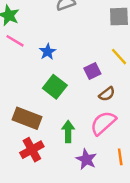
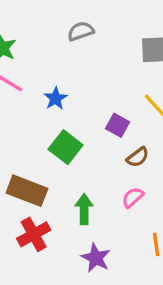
purple square: (92, 71) -> (118, 125), turned -35
pink semicircle: (103, 123) -> (133, 197), size x0.6
purple star: (86, 159) -> (96, 258), moved

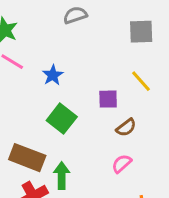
purple square: (118, 125) -> (108, 99), turned -30
green arrow: (84, 209) -> (62, 176), moved

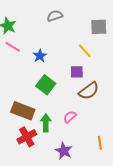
yellow line: (141, 81) -> (85, 51), moved
brown semicircle: (126, 128) -> (89, 91), size x1.5
pink semicircle: (122, 164) -> (70, 117), moved

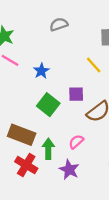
purple square: (77, 72) -> (76, 94), moved
red cross: (27, 137) -> (26, 165), turned -30
purple star: (64, 151) -> (69, 170), moved

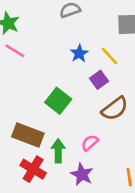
blue star: (41, 71) -> (79, 53), moved
purple square: (76, 94) -> (99, 80), moved, turned -35

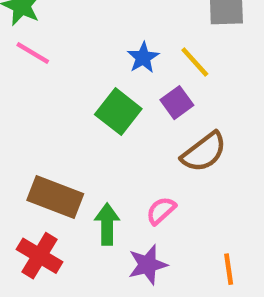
green square: (58, 101) -> (118, 112), moved
red cross: (33, 169) -> (40, 256), moved
purple star: (82, 174) -> (148, 265), turned 30

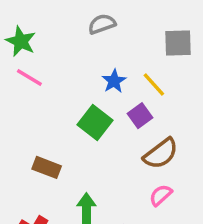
brown rectangle: (55, 197) -> (47, 167), moved, size x0.7
pink semicircle: (161, 211) -> (161, 195), moved

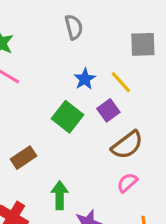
gray semicircle: (102, 24) -> (74, 27), turned 95
brown rectangle: (47, 167) -> (24, 158), turned -55

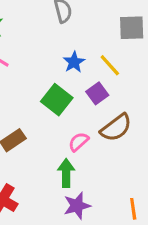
pink semicircle: (127, 183) -> (79, 142), moved
green arrow: (60, 195) -> (66, 173), moved

